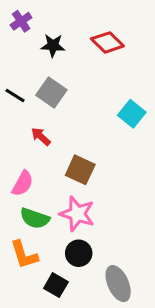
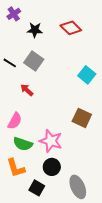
brown square: (80, 170) -> (82, 118), moved

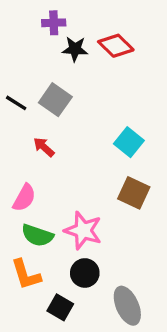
purple cross: (14, 14) -> (54, 23), moved, turned 32
black star: (35, 30) -> (75, 49), moved
cyan square: (87, 75) -> (129, 142), moved

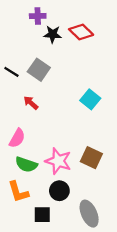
brown square: (134, 193) -> (91, 158), moved
black square: (60, 307) -> (42, 215), turned -30

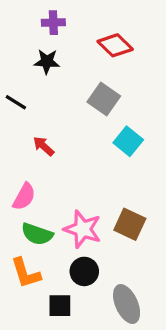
black star: (53, 34) -> (47, 62), moved
gray square: (39, 70) -> (104, 99), moved

